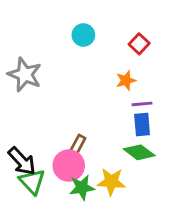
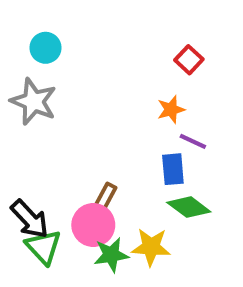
cyan circle: (83, 35) -> (45, 48), moved
purple line: (142, 104) -> (193, 141), turned 30
blue rectangle: (142, 124) -> (173, 169), moved

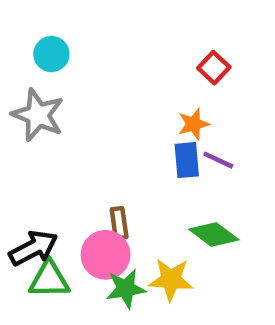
blue rectangle: (173, 169) -> (187, 160), moved
brown rectangle: (105, 197) -> (119, 223), turned -36
black arrow: (30, 219) -> (33, 248), turned -75
green triangle: (44, 247) -> (49, 280), turned -48

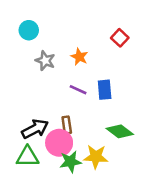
gray star: (38, 115) -> (45, 61), moved, size x0.7
orange star: (193, 124) -> (79, 57), moved, turned -30
purple line: (218, 160) -> (78, 90), moved
black arrow: (33, 248) -> (35, 129), moved

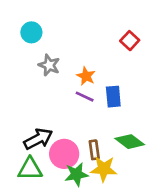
orange star: (79, 57) -> (86, 76), moved
brown rectangle: (67, 125) -> (94, 150), moved

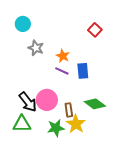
black arrow: (38, 139) -> (28, 102), turned 80
pink circle: (64, 154) -> (47, 100), moved
yellow star: (104, 169) -> (76, 124), turned 30

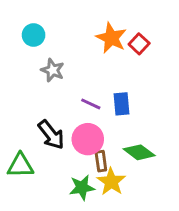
orange star: (63, 56) -> (111, 38), moved, size x1.5
pink circle: (47, 100) -> (88, 139), moved
black arrow: (28, 102) -> (51, 135), moved
green triangle: (22, 124) -> (20, 166), moved

